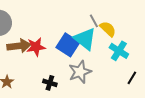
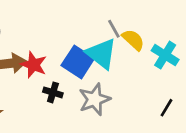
red star: (36, 47) -> (34, 65), turned 30
cyan cross: (119, 51) -> (165, 55), moved
black cross: (50, 83) -> (53, 92), moved

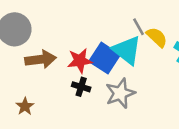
red star: (34, 65) -> (80, 61), moved, turned -30

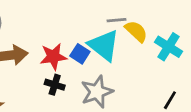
gray line: (139, 27) -> (117, 20), turned -66
blue square: (105, 58) -> (80, 54), size x0.6

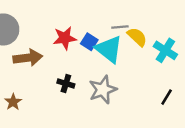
blue square: (80, 54) -> (89, 42), moved
red star: (53, 57) -> (65, 38), moved

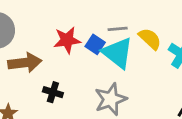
gray line: (120, 27) -> (118, 29), moved
black cross: (66, 84) -> (53, 92), moved

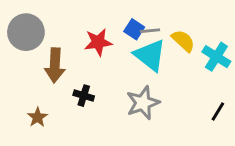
blue square: (95, 44) -> (134, 29), moved
brown arrow: (25, 63) -> (55, 65), turned 100

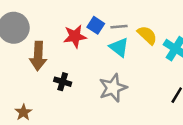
blue square: (134, 29) -> (96, 25), moved
cyan triangle: (150, 55) -> (119, 47), size x0.7
brown star: (38, 117) -> (23, 112), moved

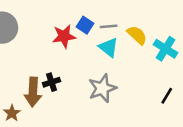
brown arrow: (38, 56) -> (33, 92), moved
black cross: (63, 82) -> (52, 82), turned -35

